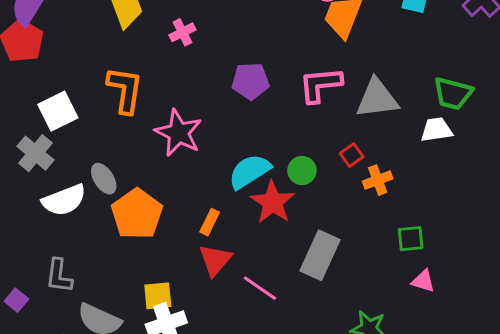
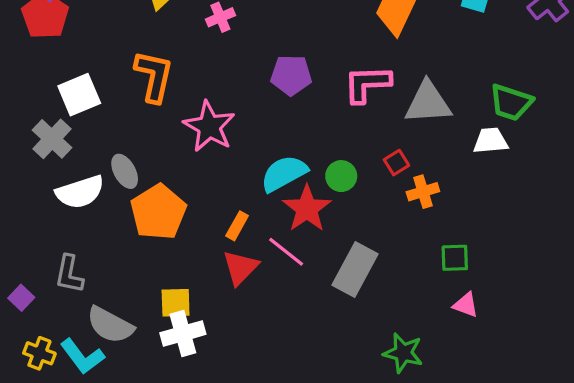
pink line: (260, 288) -> (286, 252), moved

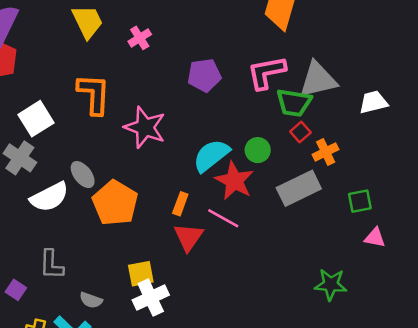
green trapezoid: (511, 102) -> (294, 103), moved
gray rectangle: (355, 270) -> (299, 188), moved, turned 45
gray semicircle: (110, 325) -> (91, 300), size x0.6

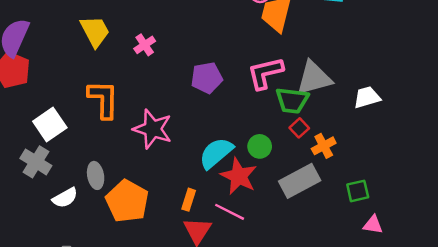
gray ellipse: (83, 175) -> (96, 175), turned 30
white semicircle: (49, 197) -> (65, 198), size x0.7

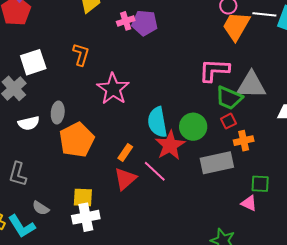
purple pentagon: (207, 78) -> (145, 23), moved
orange L-shape: (103, 99) -> (81, 54), size x0.7
green circle: (260, 146) -> (193, 127), size x1.4
cyan semicircle: (216, 153) -> (157, 122), turned -76
pink triangle: (373, 225) -> (249, 203), moved

